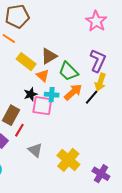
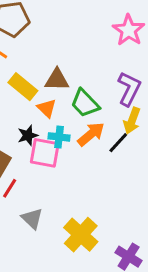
brown triangle: (49, 56) -> (57, 80), turned 30

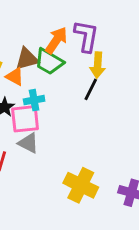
brown triangle: (57, 80) -> (27, 59), moved
orange arrow: (91, 134) -> (56, 40), moved
gray triangle: (32, 219) -> (28, 143), moved

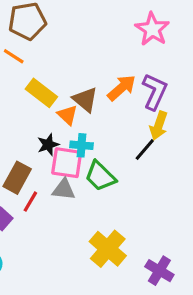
brown triangle: (27, 59) -> (85, 100), turned 40
green trapezoid: (49, 62) -> (100, 176), moved
gray triangle: (28, 143) -> (64, 189), turned -35

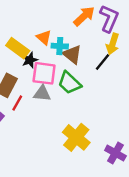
yellow rectangle: (41, 93) -> (18, 48), moved
brown triangle: (85, 100) -> (72, 54), moved
cyan cross: (81, 145) -> (60, 46), moved

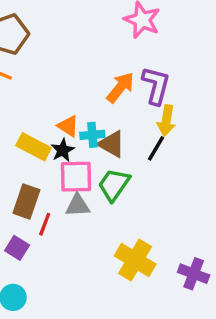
black star: (30, 60) -> (63, 150), moved
green trapezoid: (69, 83) -> (114, 185), turned 90

